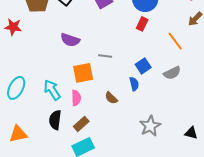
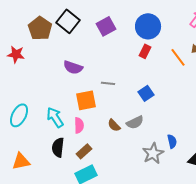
orange line: (175, 41) -> (178, 57), moved
gray semicircle: (172, 73) -> (135, 122), moved
blue semicircle: (134, 84) -> (172, 141), moved

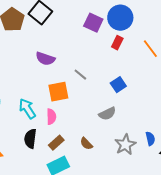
purple square: (106, 26) -> (93, 23), moved, turned -36
gray line: (108, 83) -> (80, 75), turned 32
brown semicircle: (114, 125) -> (86, 144), moved
blue semicircle: (172, 141) -> (150, 139), moved

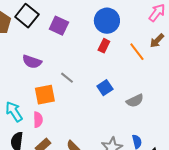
purple square: (93, 23) -> (59, 26), moved
gray semicircle: (107, 114) -> (135, 101), moved

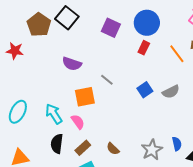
purple square: (59, 26) -> (111, 28), moved
gray semicircle: (135, 101) -> (171, 92), moved
pink semicircle: (38, 120) -> (78, 122), turned -35

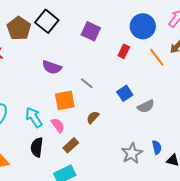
blue circle: (147, 23) -> (143, 26), moved
gray semicircle: (171, 92) -> (146, 106), moved
brown rectangle: (83, 148) -> (71, 145), moved
brown semicircle: (113, 149) -> (93, 117), moved, turned 88

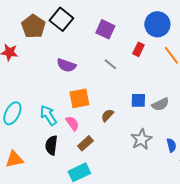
gray line: (87, 83) -> (110, 64), moved
blue square: (125, 93) -> (138, 100), moved, turned 35
gray star: (132, 153) -> (141, 139), moved

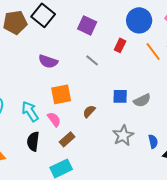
brown pentagon: (33, 26) -> (15, 22), turned 30

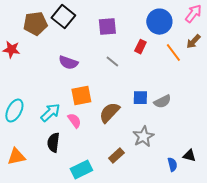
purple square: (87, 25) -> (107, 27), turned -30
cyan arrow: (30, 111) -> (50, 113), turned 80
brown semicircle: (89, 111) -> (109, 113), size x1.6
brown rectangle: (67, 139) -> (116, 156), moved
blue semicircle: (153, 141) -> (172, 165), moved

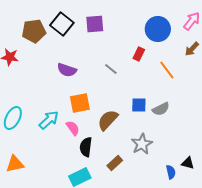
purple square: (107, 27) -> (95, 24), moved
orange line: (173, 53) -> (167, 70), moved
black semicircle: (53, 143) -> (86, 147), moved

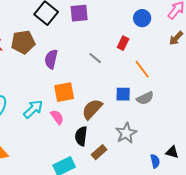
blue circle: (158, 29) -> (142, 18), size x0.7
brown pentagon: (34, 31) -> (23, 42), moved
purple semicircle: (67, 70) -> (51, 59), turned 84
orange line: (167, 70) -> (142, 69), moved
black semicircle: (86, 147) -> (81, 136), moved

